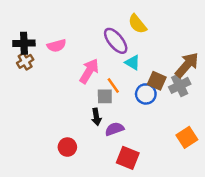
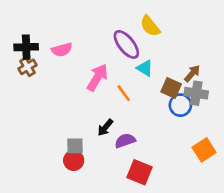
brown arrow: (187, 65) -> (192, 73), moved, size x0.6
gray cross: (180, 85) -> (196, 93), turned 35
blue circle: (146, 94) -> (180, 105), moved
gray square: (105, 96) -> (75, 146), moved
black arrow: (96, 117) -> (105, 127), turned 49

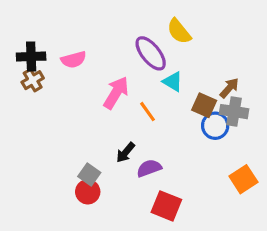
gray square: (75, 146) -> (89, 174), turned 36

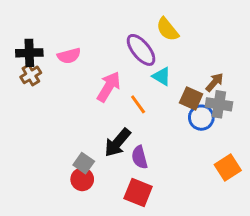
black arrow: (125, 152) -> (118, 143), size x1.5
purple semicircle: (149, 168) -> (140, 157), turned -85
red square: (166, 206) -> (138, 193), moved

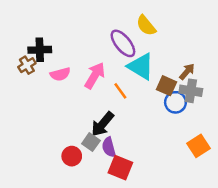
black cross: (29, 53) -> (40, 50), moved
pink semicircle: (69, 56) -> (60, 74), moved
cyan triangle: (162, 76) -> (141, 66), size x1.6
purple semicircle: (140, 157) -> (109, 147), moved
gray square: (84, 163) -> (91, 142), moved

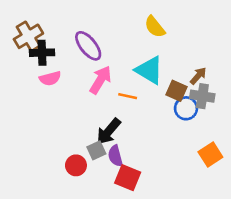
purple ellipse: (123, 43) -> (88, 46), moved
brown cross: (27, 65) -> (28, 36), moved, size x1.5
pink semicircle: (60, 74) -> (50, 78), moved
orange line: (120, 91) -> (128, 96), turned -42
gray square: (91, 142) -> (96, 150), turned 30

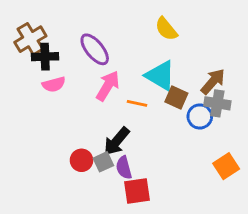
brown arrow: (198, 76) -> (213, 81), size x1.4
brown square: (176, 91) -> (176, 98), moved
red circle: (76, 165) -> (82, 160), moved
red square: (128, 178) -> (137, 191), turned -30

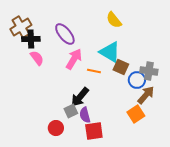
brown arrow: (213, 81) -> (146, 95), moved
pink semicircle: (54, 84) -> (37, 58), turned -112
red circle: (82, 160) -> (56, 128), moved
orange square: (226, 166) -> (136, 114), moved

